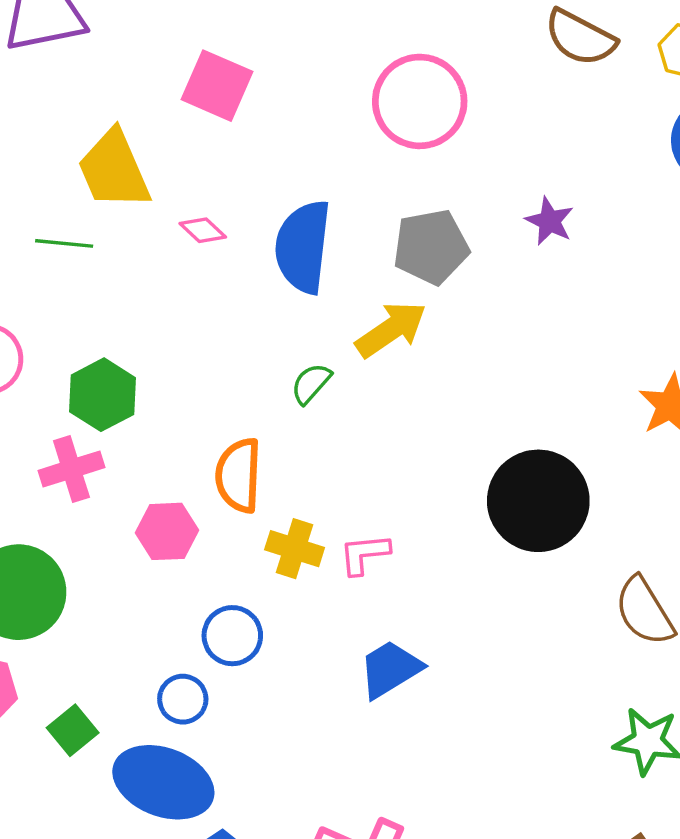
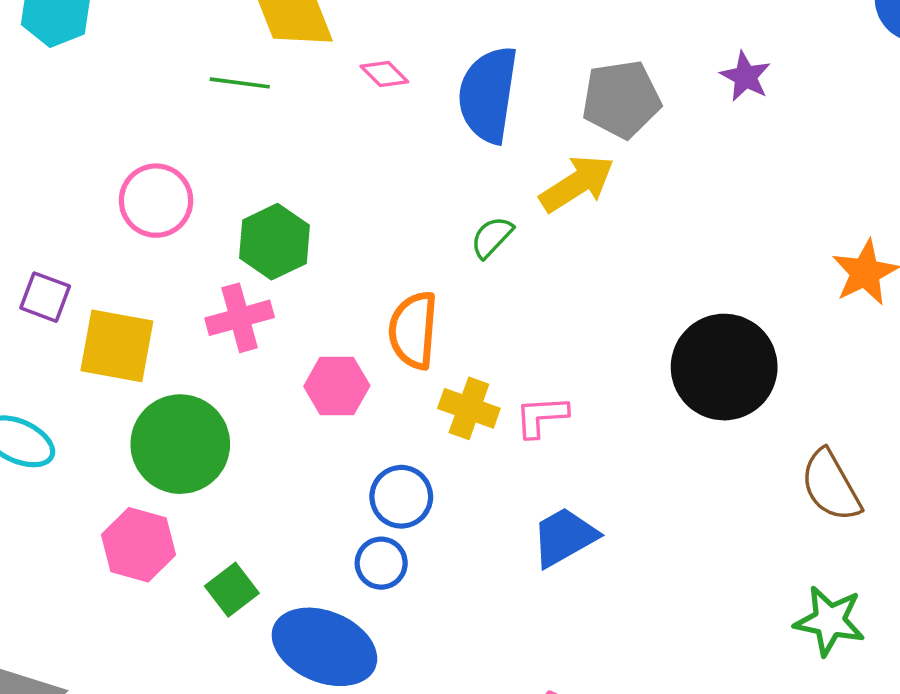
blue circle: (183, 699) -> (381, 563), moved

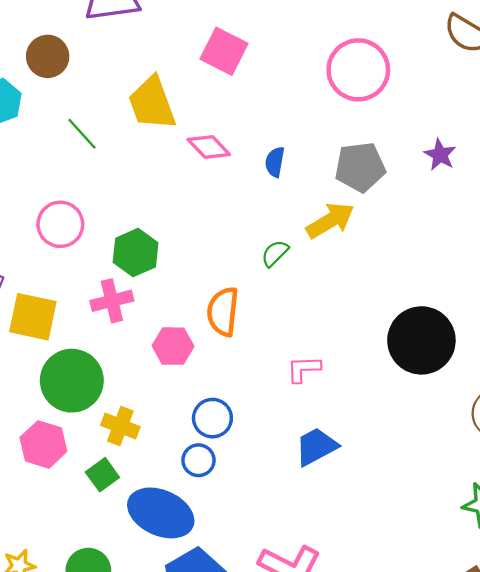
pink diamond: (384, 74) -> (209, 147), size x1.4
green line: (240, 83) -> (82, 134), moved, turned 39
blue semicircle: (488, 95) -> (275, 162), size x0.5
yellow cross: (469, 408) -> (120, 426), moved

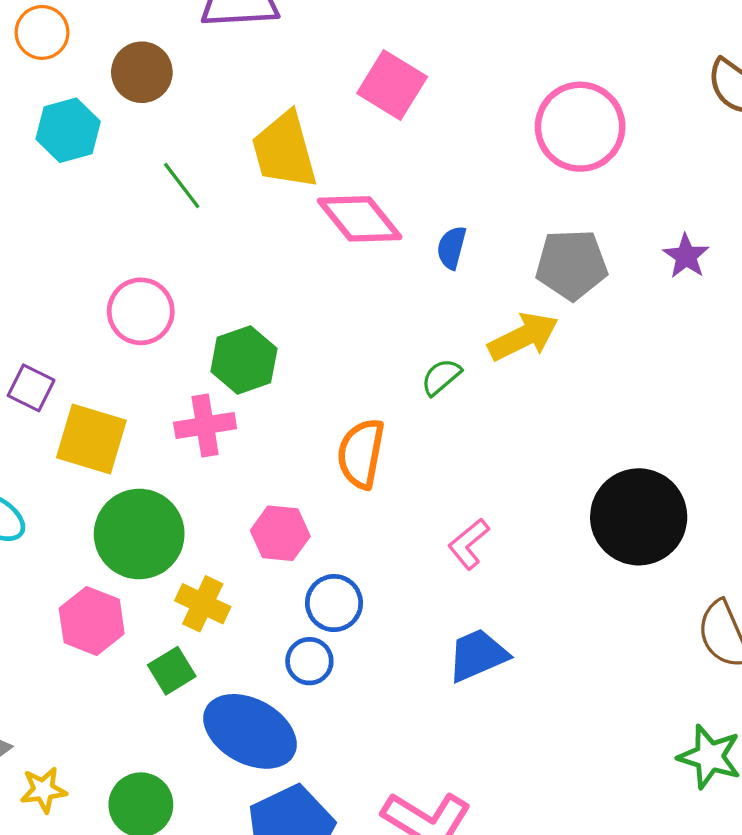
pink diamond: (209, 147) -> (360, 219), size x1.4
pink hexagon: (173, 346) -> (280, 533), moved
pink L-shape: (304, 369) -> (469, 544), turned -42

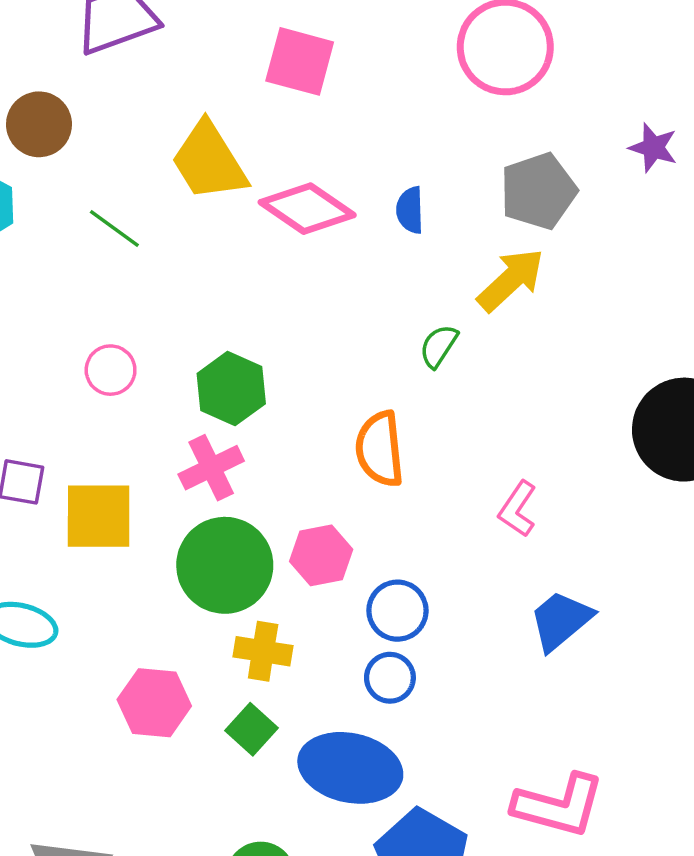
pink circle: (141, 311) -> (111, 370), size x0.7
green circle: (139, 534) -> (225, 565), moved

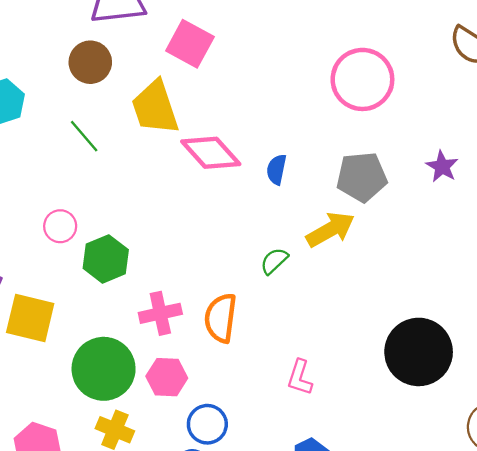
pink square: (300, 61) -> (190, 44), moved
brown circle: (39, 124) -> (90, 62), moved
green hexagon: (231, 389) -> (106, 259), moved
pink cross: (211, 468) -> (160, 313), moved
pink L-shape: (518, 509) -> (300, 377), turned -30

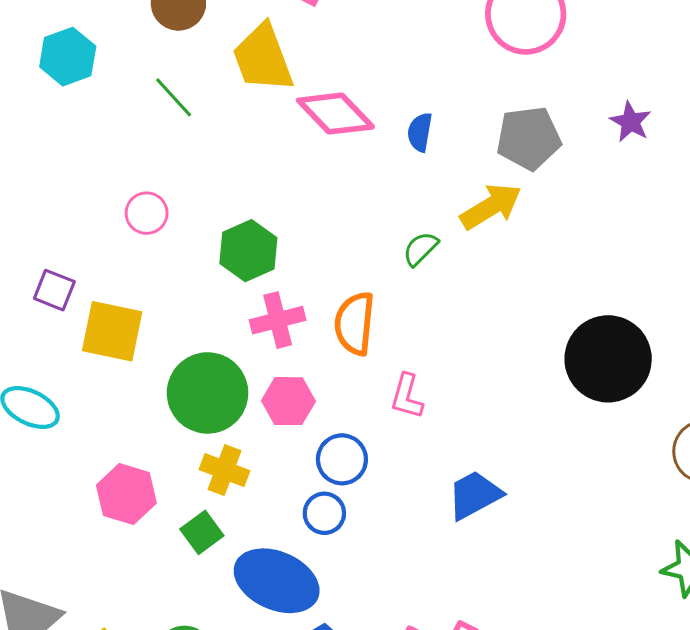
green hexagon: (106, 259) -> (248, 251), moved
pink L-shape: (300, 377) -> (407, 396), moved

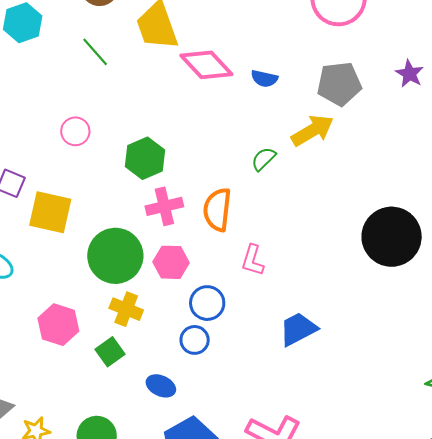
blue semicircle: (420, 132) -> (264, 79), turned -88
blue ellipse: (277, 581) -> (161, 386), size x0.5

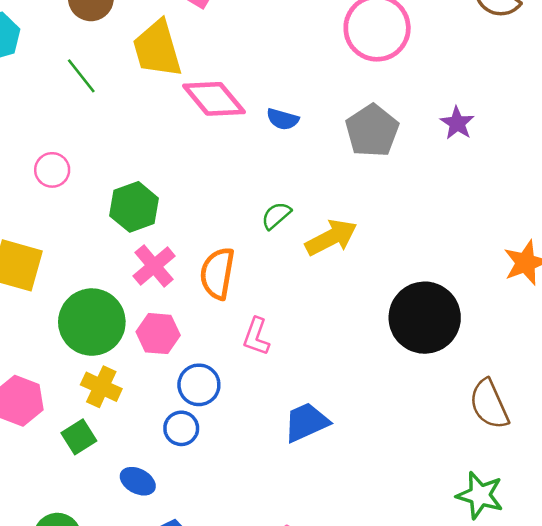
gray pentagon: (339, 84) -> (372, 131), turned -30
yellow arrow: (313, 130) -> (331, 237), moved
pink cross: (164, 206) -> (154, 266), turned -30

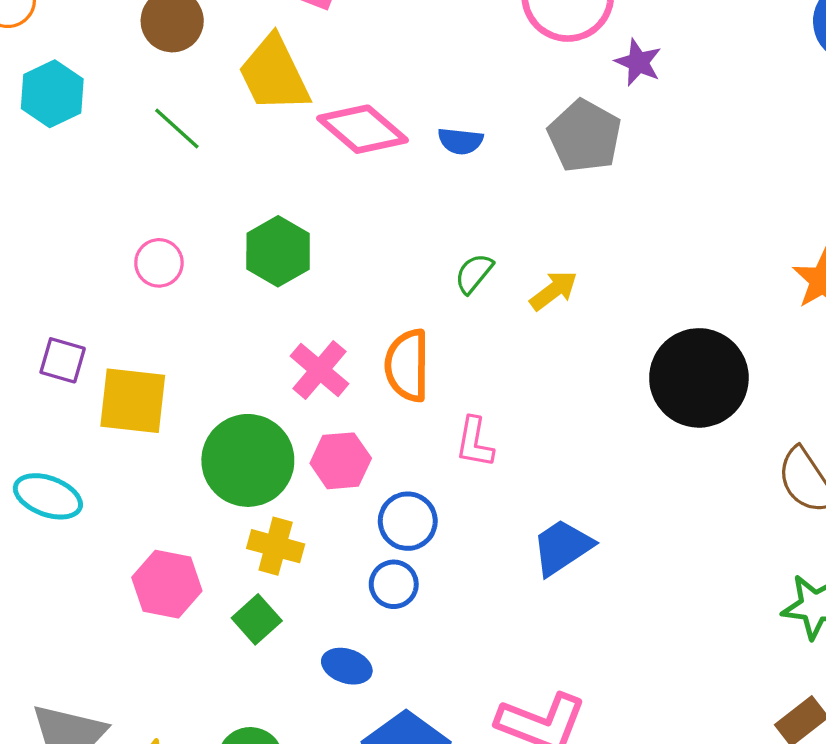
purple star: (457, 123) -> (638, 62), moved
green hexagon: (134, 207) -> (278, 251), moved
yellow arrow: (331, 237) -> (554, 291), size x0.7

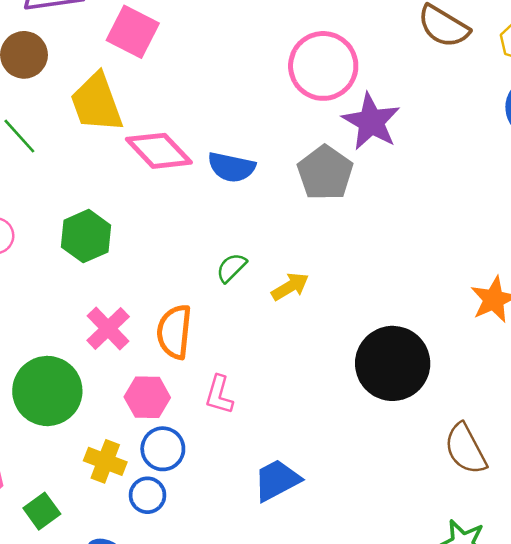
purple star: (638, 62) -> (371, 122), size x1.6
blue semicircle: (460, 141) -> (231, 167), size x1.4
pink hexagon: (341, 461) -> (147, 397), moved
yellow cross: (276, 546) -> (105, 461), moved

